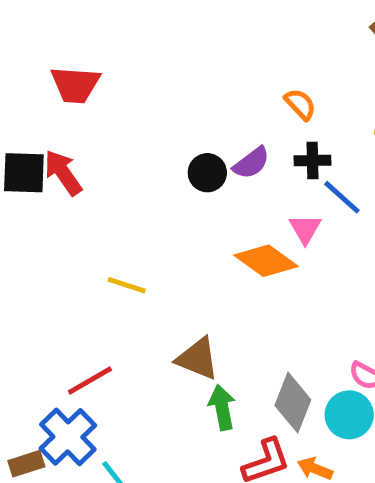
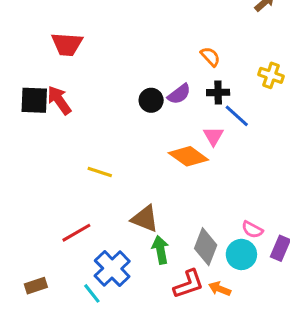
blue cross: (68, 437) -> (112, 268), moved

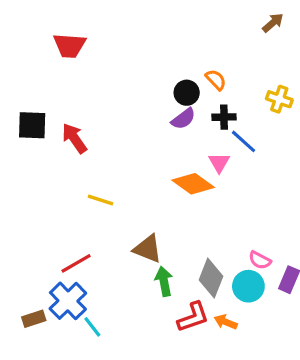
red trapezoid: (67, 44) -> (70, 46), moved
red arrow: (59, 100) -> (74, 138), moved
black circle: (151, 100) -> (187, 93), moved
blue cross: (112, 268) -> (68, 301), moved

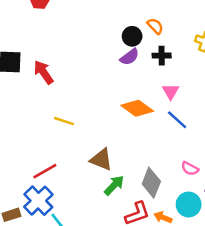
blue line: (244, 141) -> (177, 120), moved
pink triangle: (219, 163) -> (171, 92), moved
green arrow: (164, 281) -> (114, 185), turned 55
cyan circle: (248, 286) -> (189, 205), moved

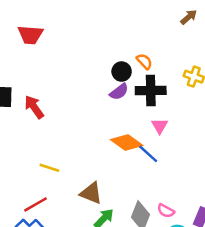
black cross: (162, 56) -> (151, 91), size x1.6
blue line: (177, 120) -> (148, 154), moved
yellow line: (64, 121) -> (49, 168), moved
pink semicircle: (190, 169) -> (166, 211), moved

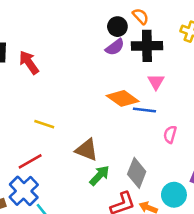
blue line: (148, 154) -> (144, 110), turned -35
pink semicircle: (166, 211) -> (170, 134), moved, turned 78

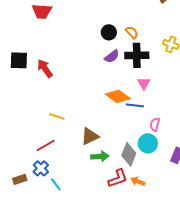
black circle: (117, 27) -> (109, 32), moved
brown triangle: (87, 150) -> (90, 136), turned -48
green arrow: (99, 175) -> (100, 156), turned 42
blue cross: (24, 191) -> (41, 168), size x0.7
cyan circle: (174, 195) -> (148, 143), moved

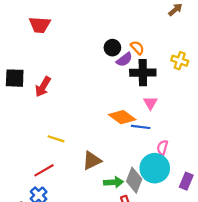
purple semicircle: (112, 56) -> (124, 60), moved
red arrow: (45, 68) -> (43, 87), turned -114
cyan circle: (148, 143) -> (155, 168), size x1.4
green arrow: (100, 156) -> (113, 182), moved

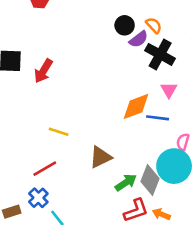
black cross: (143, 73) -> (160, 54), turned 30
orange diamond: (122, 117) -> (136, 106), turned -56
green arrow: (113, 182) -> (126, 183), turned -30

